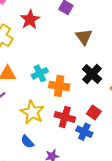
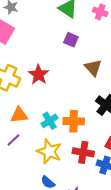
red star: (30, 20) -> (39, 75), moved
cyan cross: (40, 73) -> (50, 121), moved

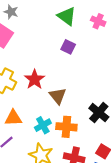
brown triangle: (93, 68) -> (58, 96), moved

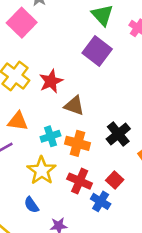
purple square: (68, 47) -> (97, 51), size x1.6
brown triangle: (58, 96) -> (74, 106), turned -42

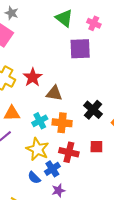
purple square: (97, 51) -> (80, 49), moved, turned -30
red square: (115, 180) -> (96, 147), turned -32
blue cross: (101, 201) -> (52, 169), moved, turned 35

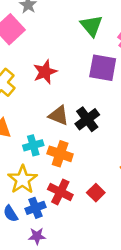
red star: (33, 77) -> (45, 72), moved
black cross: (93, 110) -> (87, 119), moved
red square: (96, 147) -> (96, 193), turned 32

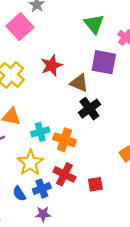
brown triangle: (59, 116) -> (79, 83), moved
red square: (96, 193) -> (95, 184), moved, turned 35

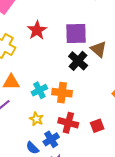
purple square: (104, 62) -> (76, 33), moved
brown triangle: (79, 83) -> (99, 49), moved, turned 30
yellow star: (30, 163) -> (36, 119), size x0.6

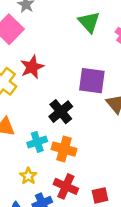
red star: (37, 30) -> (32, 67), moved
black cross: (78, 61) -> (61, 112), moved

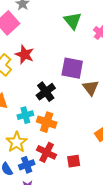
red star: (32, 67) -> (25, 54), turned -30
yellow star: (28, 176) -> (17, 142), size x1.5

